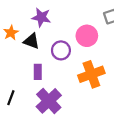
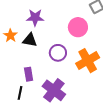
purple circle: (61, 50) -> (58, 53), moved
purple rectangle: (38, 72) -> (29, 74), moved

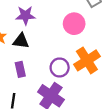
purple circle: (58, 53) -> (60, 67), moved
purple rectangle: (29, 74) -> (20, 69), moved

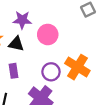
pink circle: (74, 24) -> (48, 35), moved
orange cross: (87, 60) -> (77, 67), turned -30

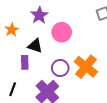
purple star: (22, 20) -> (39, 15), turned 30
black triangle: (16, 44) -> (35, 46), moved

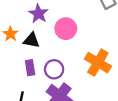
black triangle: (35, 46) -> (31, 40), moved
purple circle: (60, 68) -> (54, 69), moved

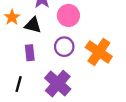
purple circle: (54, 69) -> (64, 47), moved

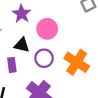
black triangle: (33, 25) -> (22, 45), moved

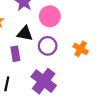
orange cross: (77, 62) -> (81, 49), size x0.6

